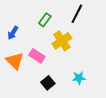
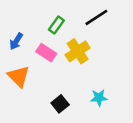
black line: (77, 14) -> (96, 17), turned 30
pink rectangle: (37, 56) -> (46, 53), moved

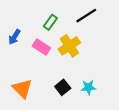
orange triangle: (19, 76) -> (22, 88), moved
black square: (60, 104) -> (63, 87), moved

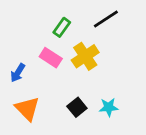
blue arrow: (14, 37) -> (18, 73), moved

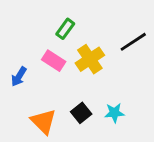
black line: (106, 19) -> (133, 42), moved
orange triangle: (27, 109) -> (43, 121), moved

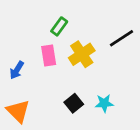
pink rectangle: (54, 61) -> (49, 56), turned 48
orange triangle: (43, 121) -> (18, 111), moved

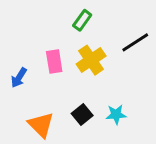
green rectangle: (59, 26) -> (82, 20), moved
orange triangle: (18, 111) -> (41, 125), moved

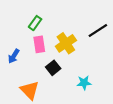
green rectangle: (82, 20) -> (35, 23), moved
black square: (82, 115) -> (53, 68), moved

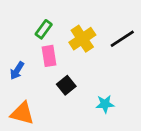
yellow cross: (66, 43) -> (82, 39), moved
orange triangle: (30, 90) -> (22, 113), moved, turned -30

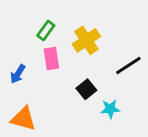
black line: (122, 39) -> (128, 66), moved
black square: (66, 85) -> (86, 89), moved

